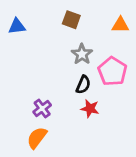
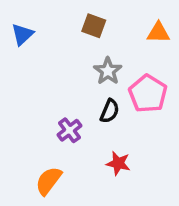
blue triangle: (17, 26) -> (22, 34), turned -36
purple cross: (42, 109) -> (69, 130), moved
red star: (90, 109) -> (118, 163), moved

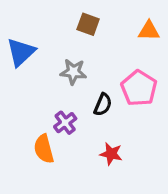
blue triangle: (22, 34) -> (21, 52), moved, size x1.4
gray star: (108, 71) -> (73, 72), moved, turned -30
orange semicircle: (49, 181) -> (44, 149), moved, turned -52

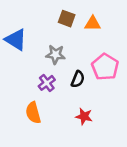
orange triangle: (149, 31) -> (93, 23), moved
blue triangle: (21, 52) -> (16, 40), turned -45
purple cross: (65, 123) -> (47, 83), moved

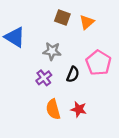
orange triangle: (93, 23) -> (87, 22), turned -42
orange semicircle: (33, 113) -> (53, 109), moved

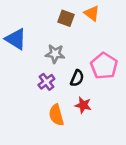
orange triangle: (87, 22) -> (92, 13), moved, turned -42
red star: (79, 109) -> (83, 105), moved

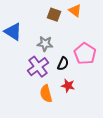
purple cross: (46, 82) -> (38, 67), size x1.5

